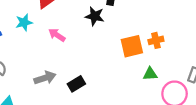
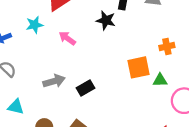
orange square: (132, 46) -> (138, 67), moved

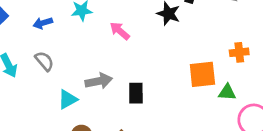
black rectangle: (86, 88) -> (136, 93), turned -66
cyan triangle: (16, 107) -> (68, 99), moved, turned -48

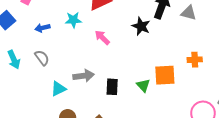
green triangle: (227, 92) -> (143, 85), moved, turned 40

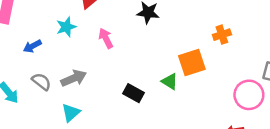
pink arrow: (102, 37) -> (106, 38), turned 35
gray arrow: (84, 76) -> (74, 78), moved
black rectangle: (112, 87) -> (133, 93), turned -49

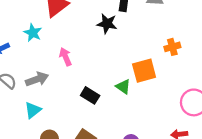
cyan star: (66, 27) -> (33, 33), turned -30
pink arrow: (106, 38) -> (65, 57), moved

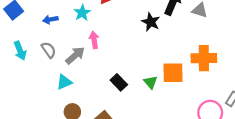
orange cross: (172, 47) -> (204, 58), size x1.6
pink arrow: (65, 57) -> (94, 40), moved
gray arrow: (37, 79) -> (75, 55), turned -36

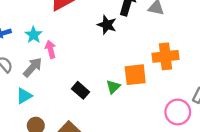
cyan star: (82, 13) -> (34, 35), moved
green triangle: (151, 82) -> (113, 87), turned 32

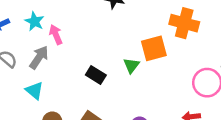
orange cross: (165, 56) -> (184, 23), turned 30
cyan triangle: (24, 96) -> (34, 90), turned -42

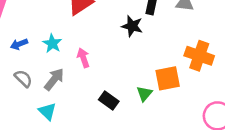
pink arrow: (56, 35) -> (83, 58), moved

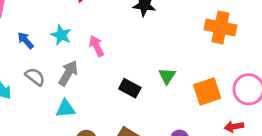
blue arrow: (19, 44) -> (26, 40), turned 77
orange square: (168, 78) -> (207, 91), moved
cyan triangle: (47, 111) -> (65, 109), turned -42

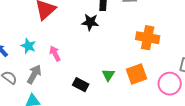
orange square: (207, 91) -> (137, 74), moved

